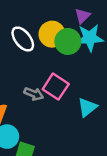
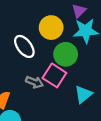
white ellipse: (23, 39) -> (24, 46), moved
green circle: (68, 41) -> (66, 54), moved

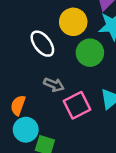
pink square: (54, 75) -> (77, 105), moved, turned 30

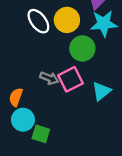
white ellipse: (42, 44) -> (38, 21), moved
pink square: (77, 105) -> (70, 79), moved

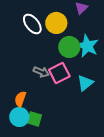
cyan star: (104, 24) -> (87, 46), moved, turned 30
orange semicircle: (16, 97) -> (20, 99), moved
cyan circle: (23, 120) -> (19, 117), moved

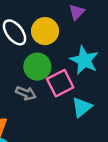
green circle: (69, 47) -> (37, 67), moved
pink square: (59, 73) -> (60, 83), moved

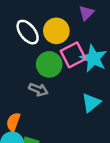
pink square: (60, 83) -> (73, 55), moved

